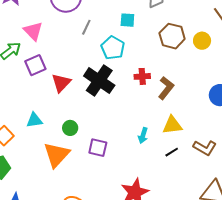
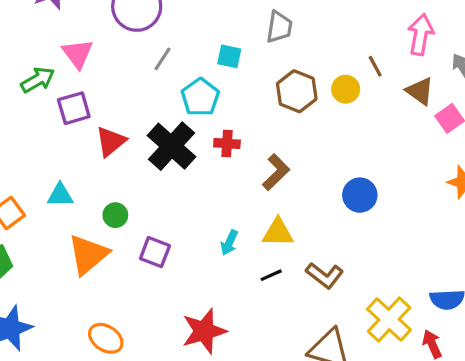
yellow circle: (202, 41) -> (346, 89), moved
red cross: (142, 76) -> (227, 143), moved

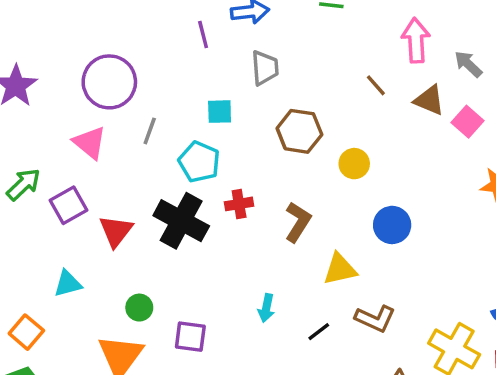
pink triangle: (77, 54) -> (90, 143), moved
yellow circle: (346, 89) -> (354, 164), moved
cyan triangle: (60, 195) -> (68, 284), moved
yellow triangle: (278, 232) -> (340, 269), moved

